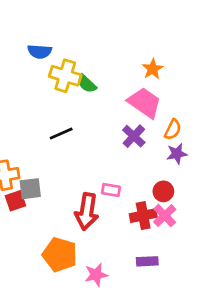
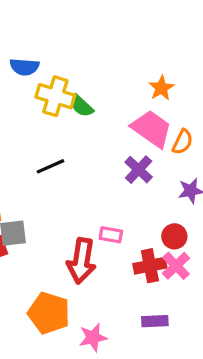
orange semicircle: (173, 129) -> (183, 142), moved

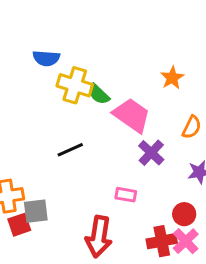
pink trapezoid: (152, 129) -> (132, 115), moved
pink rectangle: (111, 235) -> (126, 195), moved

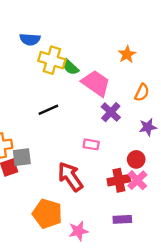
red arrow: (99, 237) -> (70, 177), turned 136

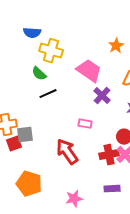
green semicircle: (70, 67) -> (39, 74), moved
orange pentagon: (47, 214) -> (29, 184), moved

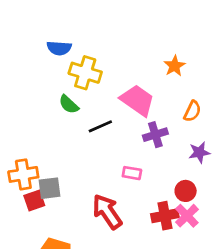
black line: (48, 94) -> (100, 126), moved
purple cross: (102, 96) -> (155, 135), turned 30

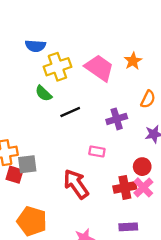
yellow cross: (85, 73) -> (57, 67), turned -36
pink trapezoid: (137, 100) -> (99, 68), moved
red square: (34, 201) -> (15, 175), turned 36

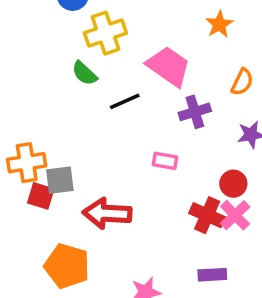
pink trapezoid: (99, 68) -> (169, 66), moved
red arrow: (76, 184) -> (107, 213), moved, turned -52
red cross: (125, 187) -> (207, 215), turned 35

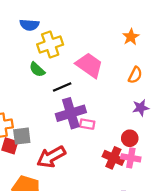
orange star: (219, 24) -> (131, 37), moved
purple cross: (195, 112) -> (71, 113), moved, size x1.5
red arrow: (107, 213) -> (51, 157), turned -32
pink cross: (235, 215) -> (131, 158), turned -36

